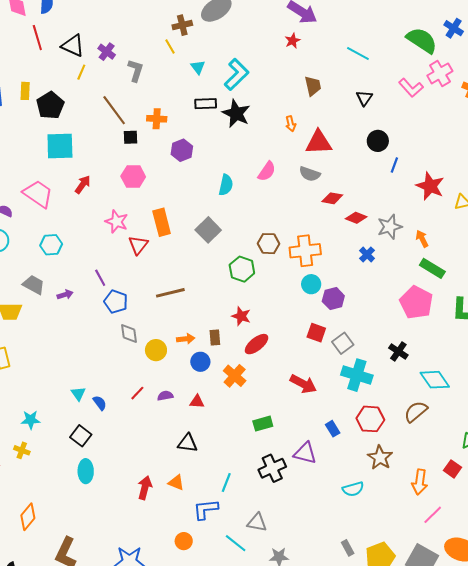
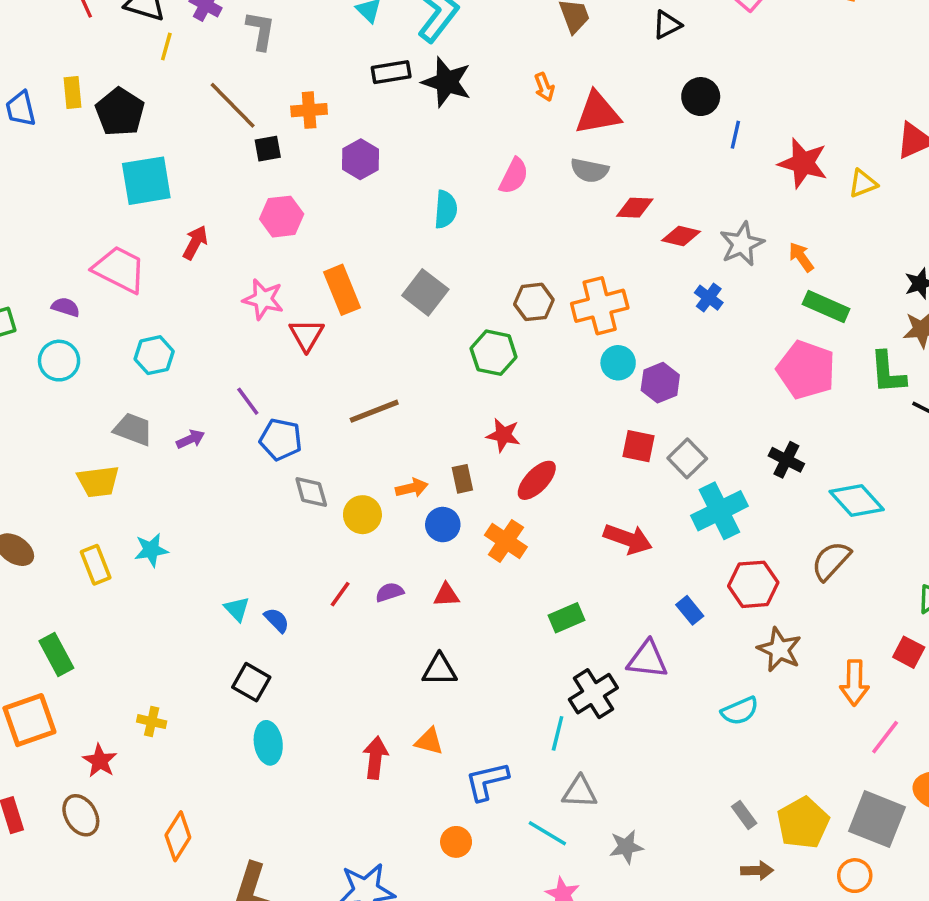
black triangle: (364, 98) -> (667, 25), turned 36
cyan cross: (357, 375) -> (719, 511), turned -36
cyan star: (31, 420) -> (151, 550), moved
cyan line: (226, 483) -> (558, 733), moved

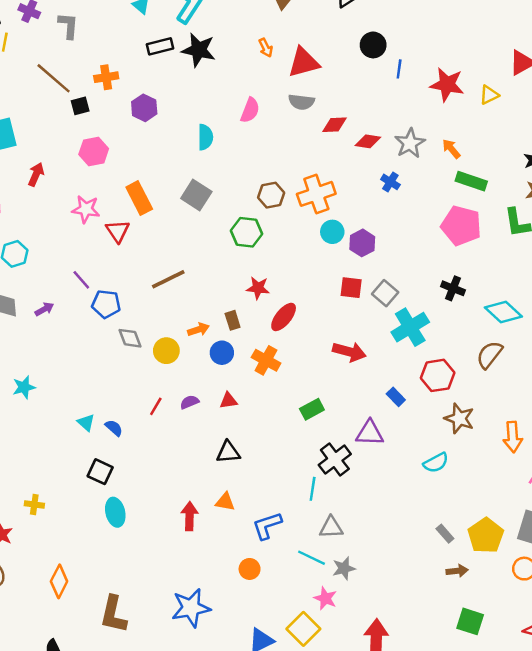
gray star: (626, 847) -> (344, 568), moved

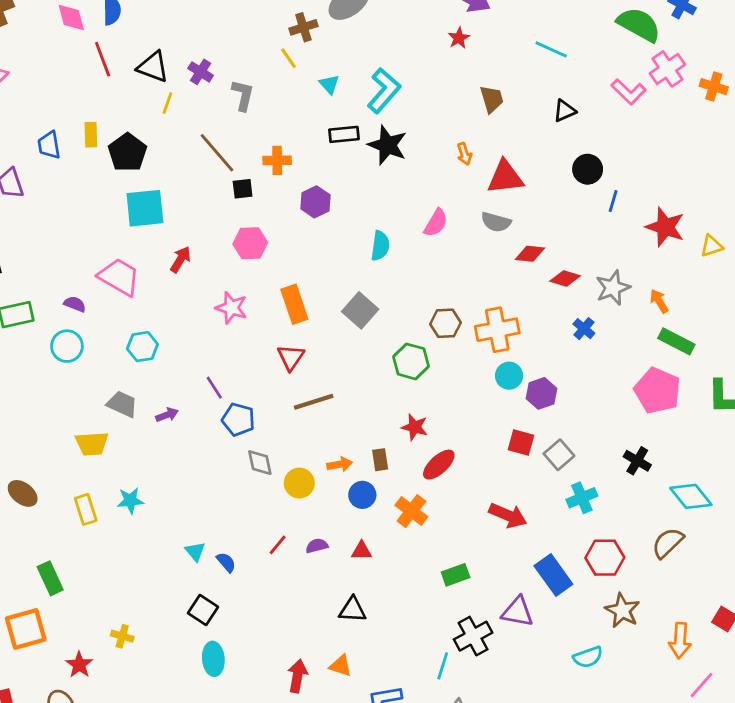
red triangle: (118, 231) -> (291, 357), moved
cyan cross: (410, 327) -> (582, 498), size x0.7
blue rectangle: (396, 397) -> (553, 575), size x1.8

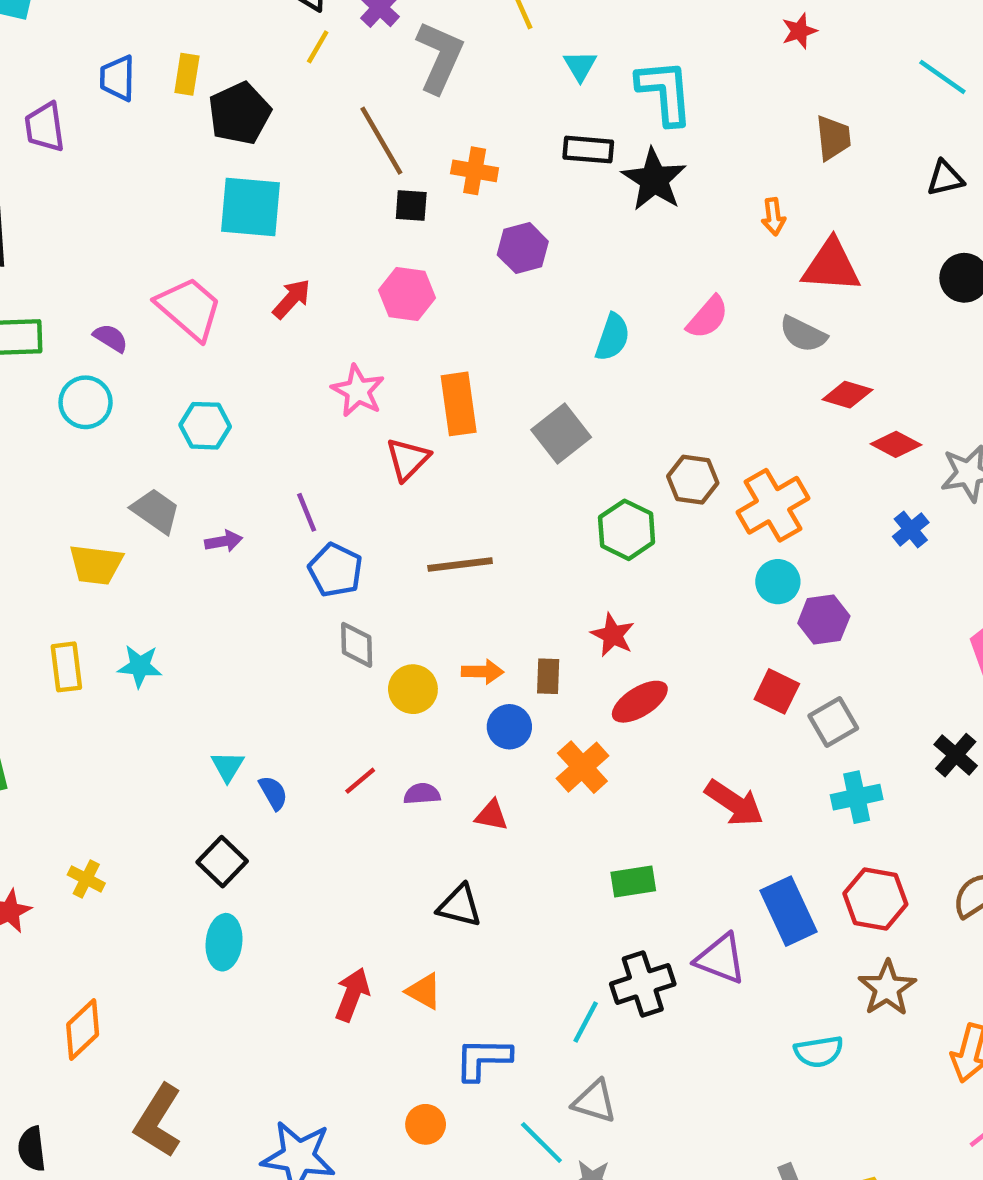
cyan L-shape: (384, 91) -> (665, 92), turned -57
gray L-shape: (243, 95) -> (440, 57), size x1.4
orange cross: (497, 330) -> (773, 505), turned -30
red triangle: (291, 357) -> (408, 459), moved

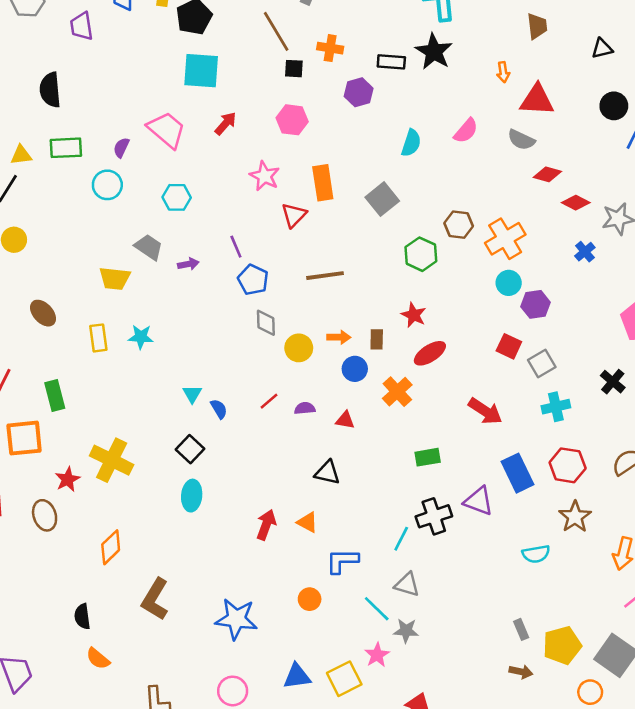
black rectangle: (588, 150) -> (391, 62), moved
purple semicircle: (111, 338) -> (121, 148), turned -96
yellow cross: (86, 879) -> (112, 460), size x2.0

